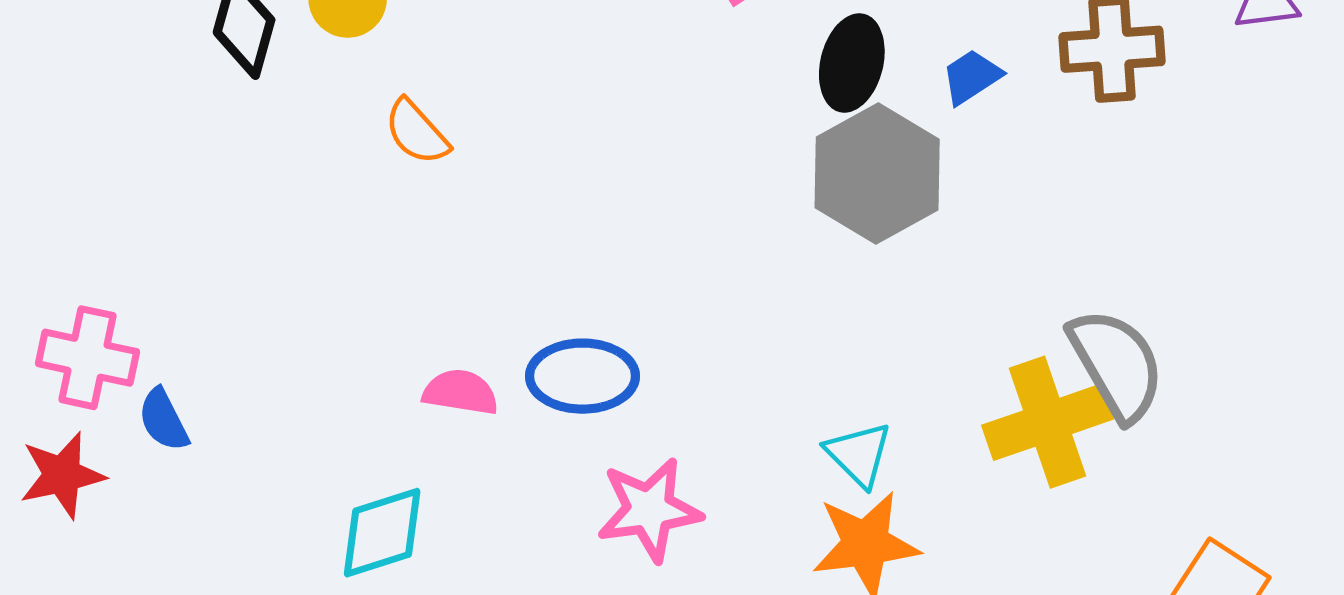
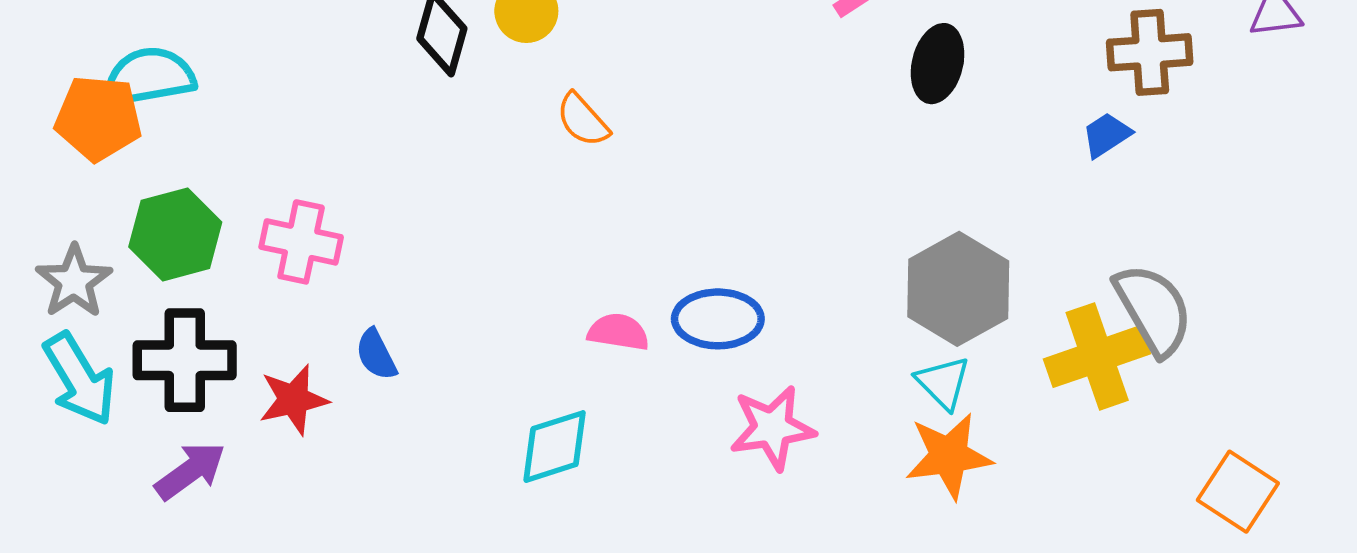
blue trapezoid: (972, 77) -> (1106, 135), moved
gray hexagon: (877, 174) -> (958, 289), moved
pink cross: (87, 358) -> (301, 242), moved

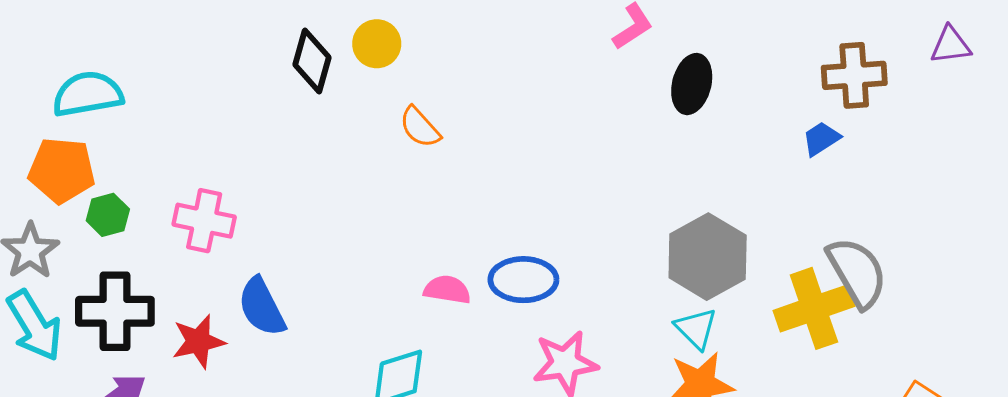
orange pentagon: (98, 118) -> (62, 170), moved
green hexagon: (175, 234) -> (108, 215), size x0.6
blue semicircle: (376, 355) -> (262, 307), size x1.5

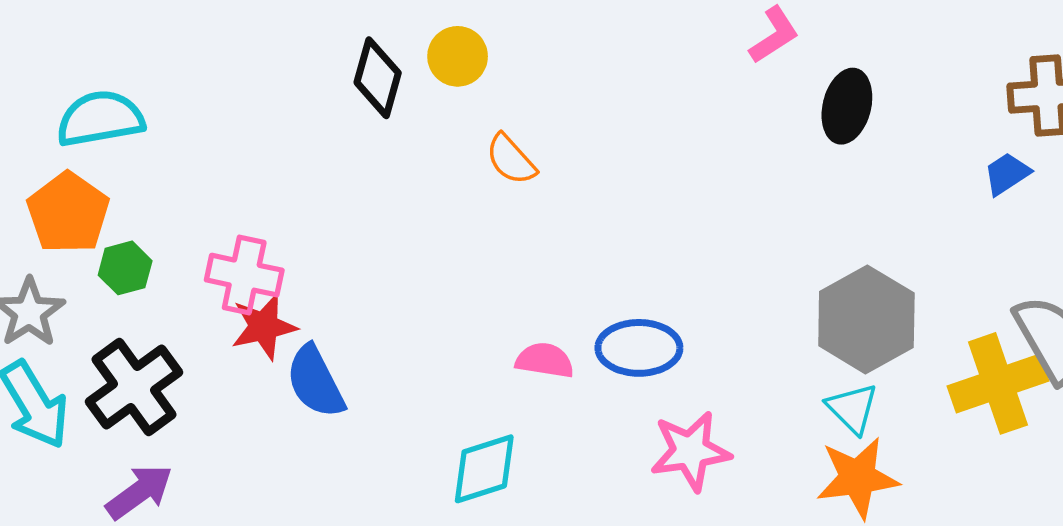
orange pentagon: (62, 170) -> (68, 213), turned 30
black cross: (115, 311) -> (134, 387), turned -36
red star: (198, 341) -> (264, 327), moved

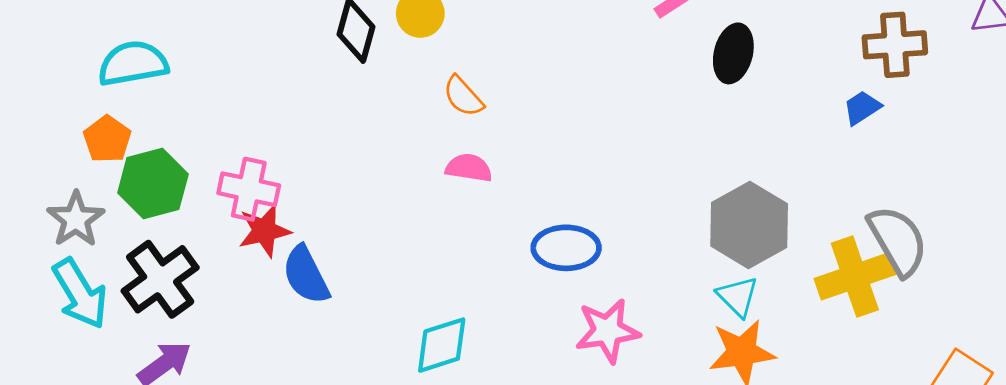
orange pentagon: (68, 213) -> (107, 139), size x0.7
green hexagon: (125, 268) -> (153, 184), size x1.6
pink semicircle: (545, 360) -> (469, 168), moved

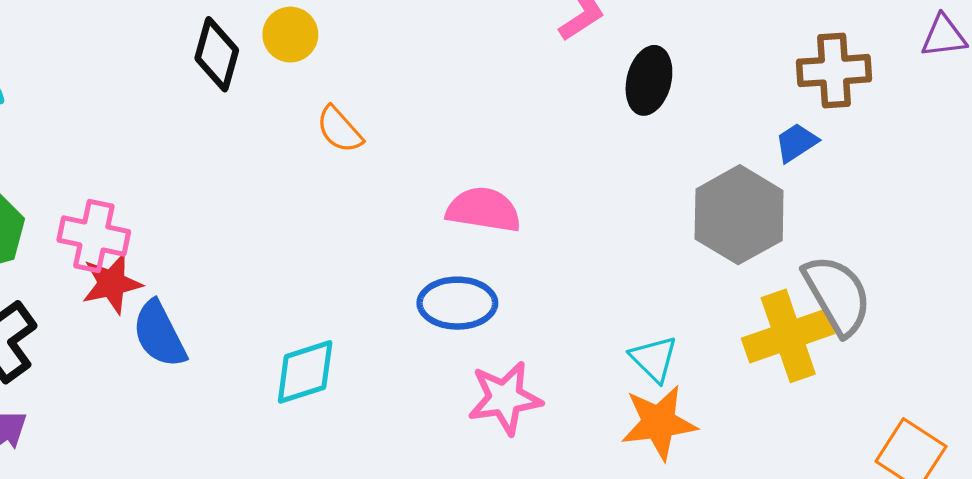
pink semicircle: (469, 168) -> (484, 210), moved, size x1.4
gray hexagon: (749, 225) -> (739, 215), moved
cyan diamond: (442, 345) -> (305, 372), moved

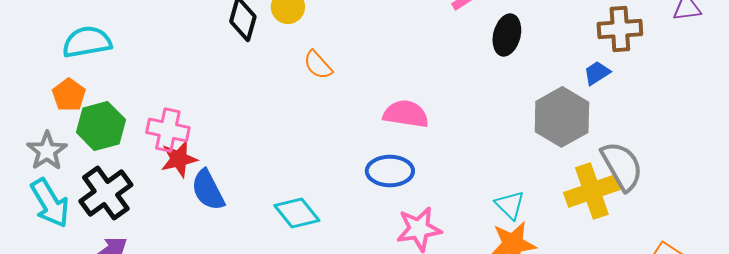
cyan diamond: (305, 372) -> (297, 213), turned 69

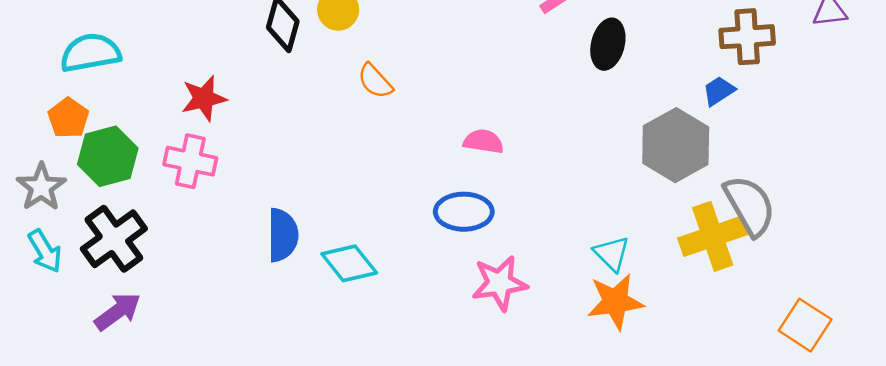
pink semicircle: (406, 114) -> (483, 141), size x0.7
red star: (179, 159) -> (204, 98), moved
blue semicircle: (208, 190) -> (283, 235), moved, turned -153
cyan arrow: (50, 203) -> (45, 251), size x0.7

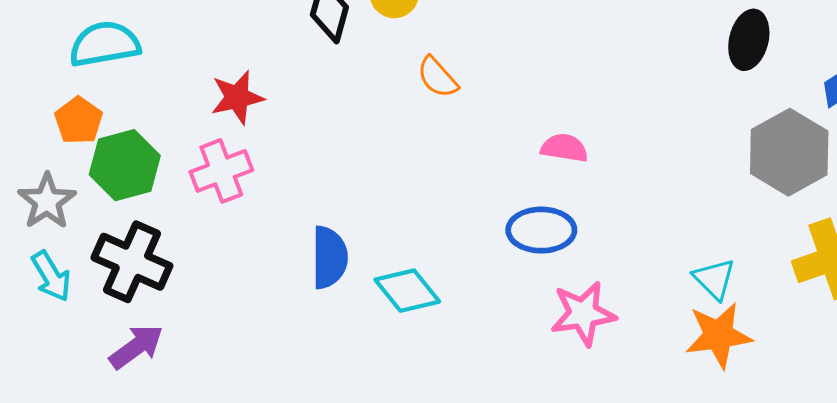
black ellipse: (608, 44) -> (749, 40), moved
pink cross: (190, 161) -> (221, 171), turned -33
black cross: (114, 239) -> (132, 262), turned -30

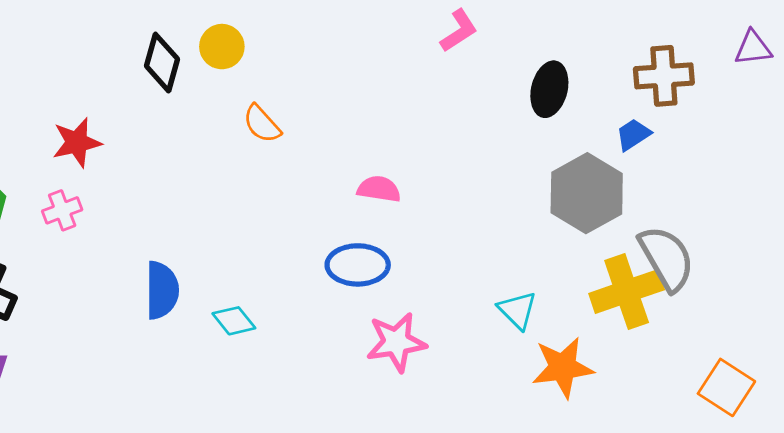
pink cross: (221, 171) -> (62, 210), size x0.7
cyan diamond: (407, 291) -> (234, 321), size x0.7
orange star: (719, 335) -> (563, 367), moved

